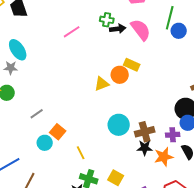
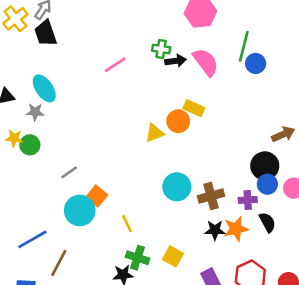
cyan circle: (45, 143) -> (80, 210), size x1.5
black star: (145, 148) -> (215, 230), moved

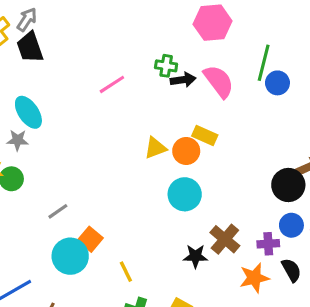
yellow triangle: (155, 133) -> (155, 148), moved
black circle: (265, 166) -> (288, 185), moved
cyan circle: (177, 187) -> (185, 194), moved
brown cross: (211, 196) -> (225, 239), turned -35
black star: (215, 230) -> (195, 256), moved

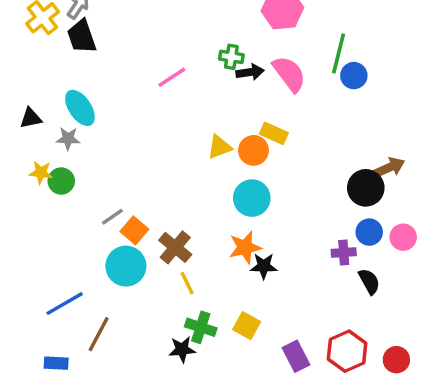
orange square: (90, 239) -> (134, 230), moved
brown cross: (225, 239) -> (175, 247), moved
orange star: (254, 278) -> (245, 247), moved

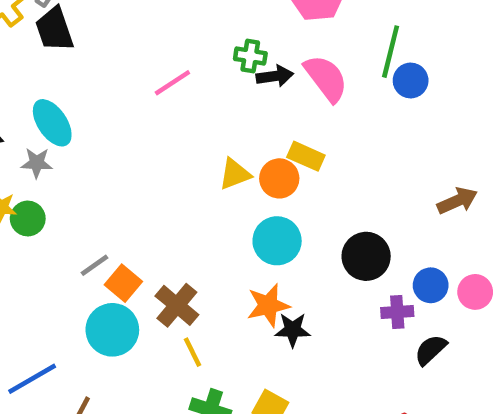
black circle: (366, 188) -> (366, 256), moved
black semicircle: (369, 281) -> (431, 350), turned -104

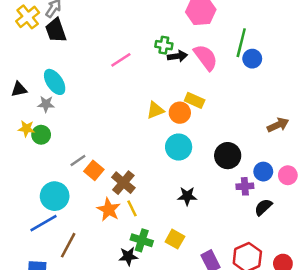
orange star: (268, 305) -> (109, 210), moved, turned -30
cyan circle: (112, 330) -> (55, 196), moved

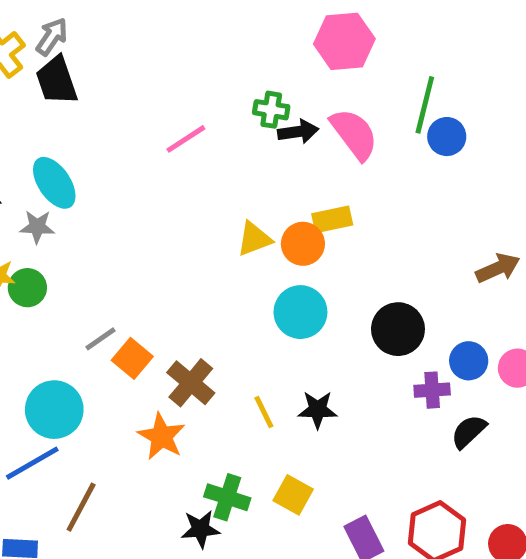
yellow rectangle: (195, 100) -> (332, 219), turned -36
yellow line: (132, 208) -> (264, 412), moved

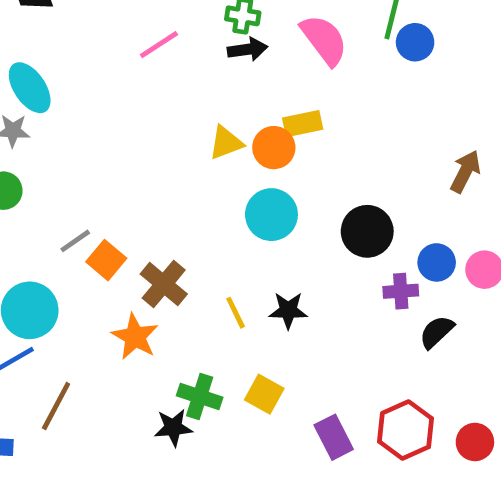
black arrow: (298, 132) -> (248, 49), moved
brown arrow: (498, 268) -> (465, 171), turned -39

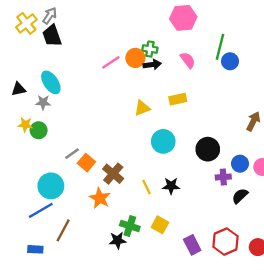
pink semicircle: (324, 40) -> (188, 60), size x0.7
orange circle: (274, 148) -> (135, 58), moved

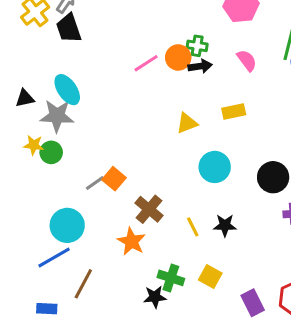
gray star: (43, 102) -> (57, 116), size x1.6
orange square: (86, 163) -> (114, 179), moved

